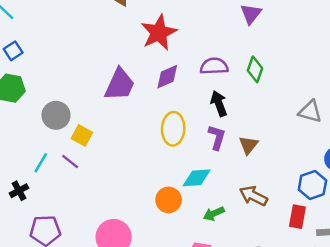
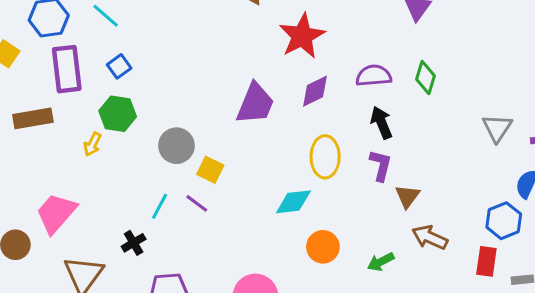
gray triangle: (310, 111) -> (497, 128), turned 50
brown triangle: (248, 145) -> (407, 196), moved
cyan diamond: (197, 178) -> (293, 202), moved

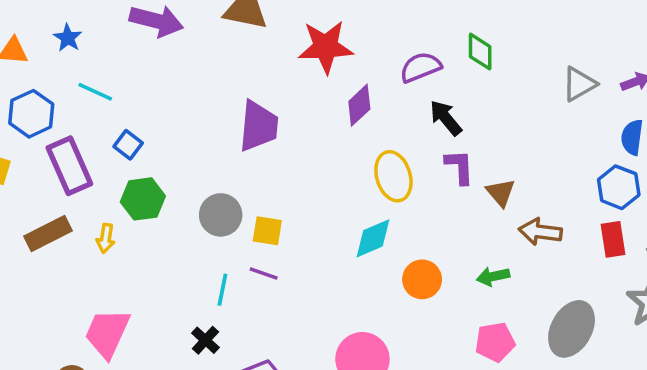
red star: (302, 36) -> (326, 47), turned -30
purple trapezoid: (255, 104) -> (259, 126), moved
gray triangle: (497, 128) -> (579, 84), turned 44
yellow arrow: (92, 144) -> (106, 238), moved
green arrow: (381, 262) -> (493, 276), turned 32

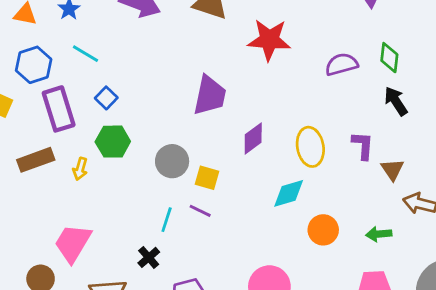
purple diamond: (359, 105) -> (253, 138), moved
black arrow: (446, 118) -> (396, 101), moved

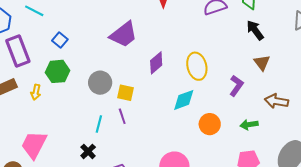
purple trapezoid: (210, 95) -> (124, 35), turned 44
blue square: (106, 98) -> (60, 40), moved
purple L-shape: (363, 146) -> (236, 86), moved, turned 35
brown triangle: (392, 170) -> (262, 63), moved
purple line: (200, 211) -> (122, 116), turned 49

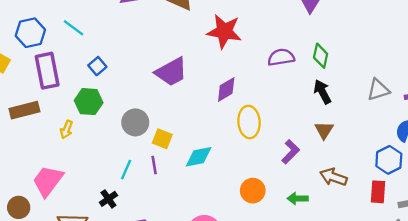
purple diamond: (156, 63) -> (226, 90), moved
yellow arrow: (36, 92) -> (66, 130), moved
cyan diamond: (184, 100) -> (199, 157), moved

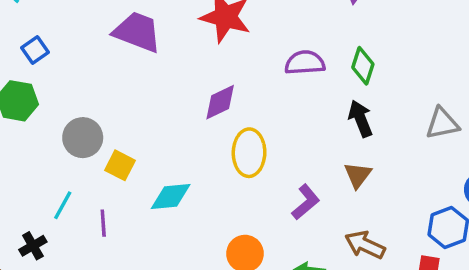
purple trapezoid: (171, 72) -> (137, 32), moved, turned -136
purple line: (154, 165) -> (103, 223), moved

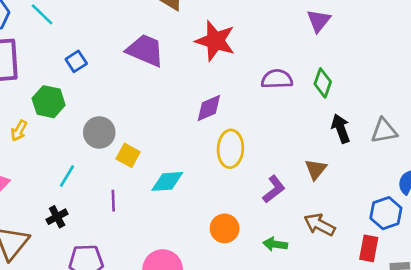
blue square: (35, 50) -> (76, 61), moved
black arrow: (360, 119) -> (341, 129), moved
cyan line: (63, 205) -> (67, 176), moved

